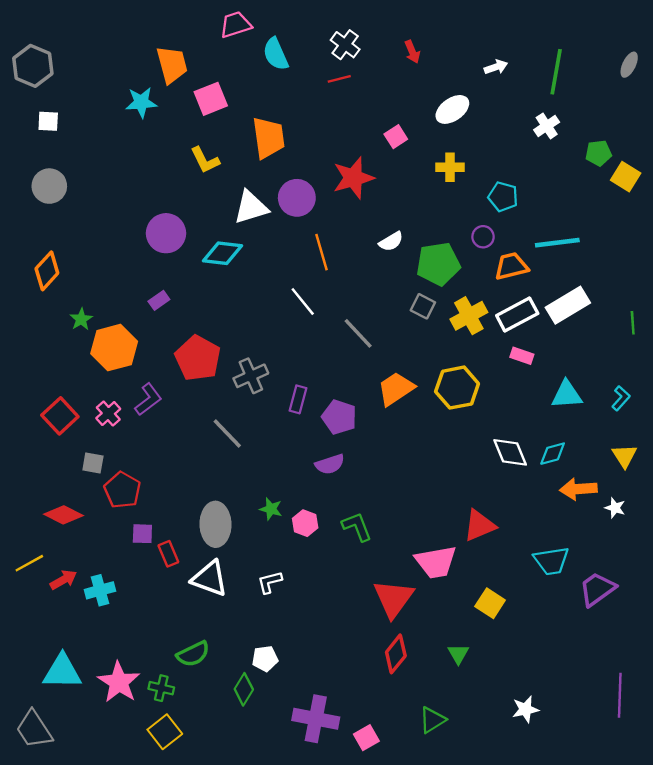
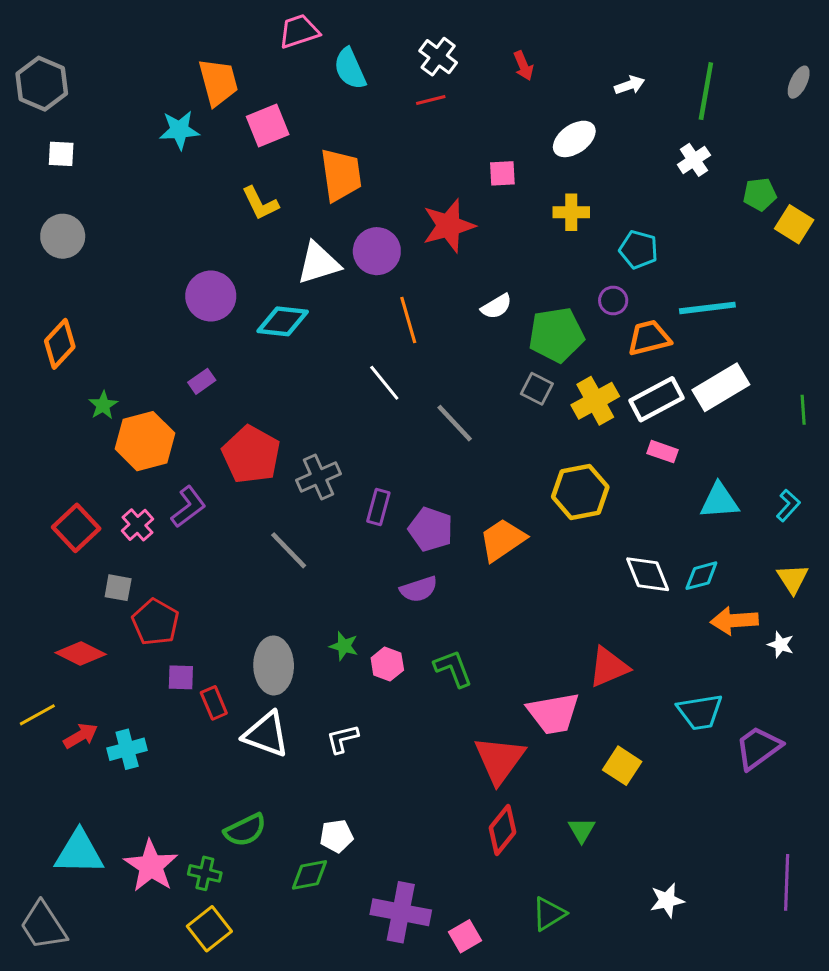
pink square: (396, 137) -> (502, 173), turned 30
orange trapezoid: (396, 389) -> (502, 540), moved
green diamond: (244, 689) -> (310, 875), turned 48

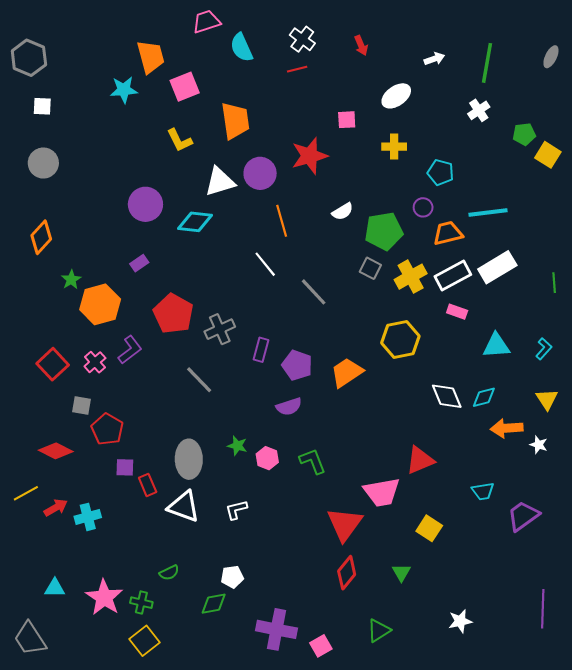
cyan trapezoid: (700, 712) -> (483, 491), size x0.7
green semicircle: (245, 830) -> (169, 573), size x0.7
cyan triangle: (79, 852) -> (55, 588), size x0.6

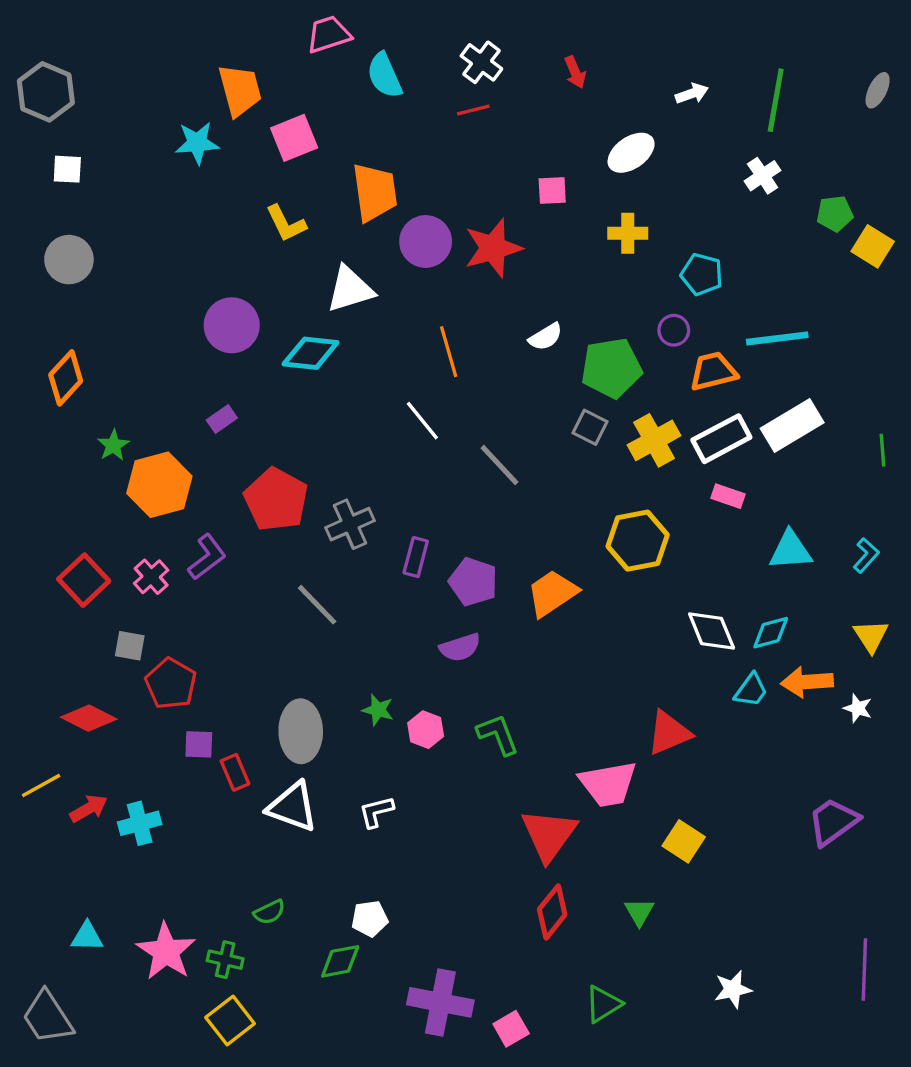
purple circle: (260, 173) -> (426, 241), moved
cyan trapezoid: (483, 491) -> (751, 690), moved, turned -45

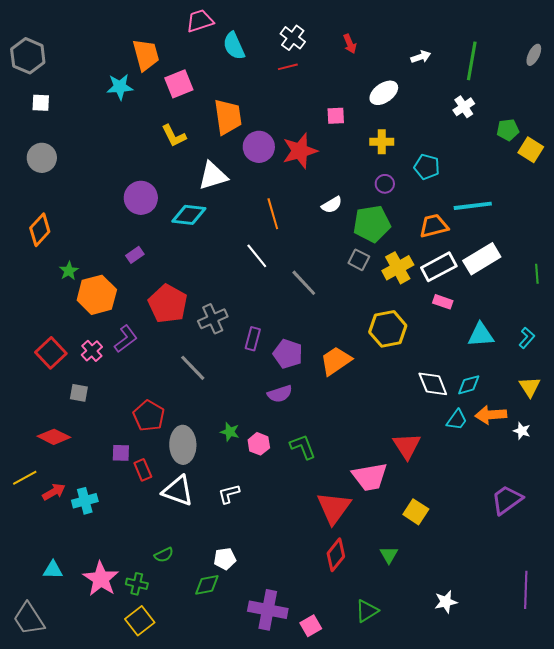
purple circle: (674, 330) -> (385, 184), moved
red pentagon: (171, 684) -> (149, 416), moved
red triangle: (669, 733) -> (407, 446), turned -40

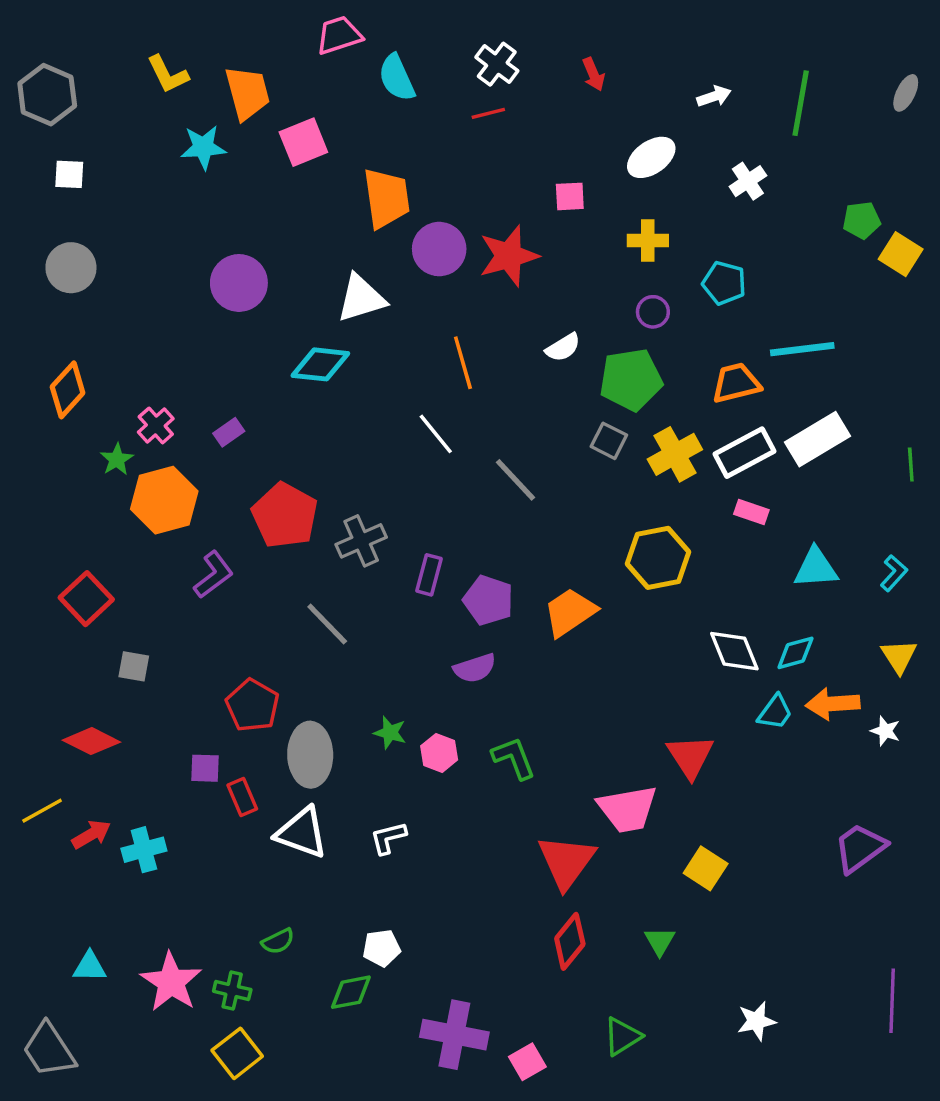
white cross: (464, 107) -> (748, 181), moved
yellow L-shape: (174, 136) -> (168, 74), moved
purple circle: (141, 198) -> (239, 283), moved
pink cross: (92, 351) -> (156, 425), moved

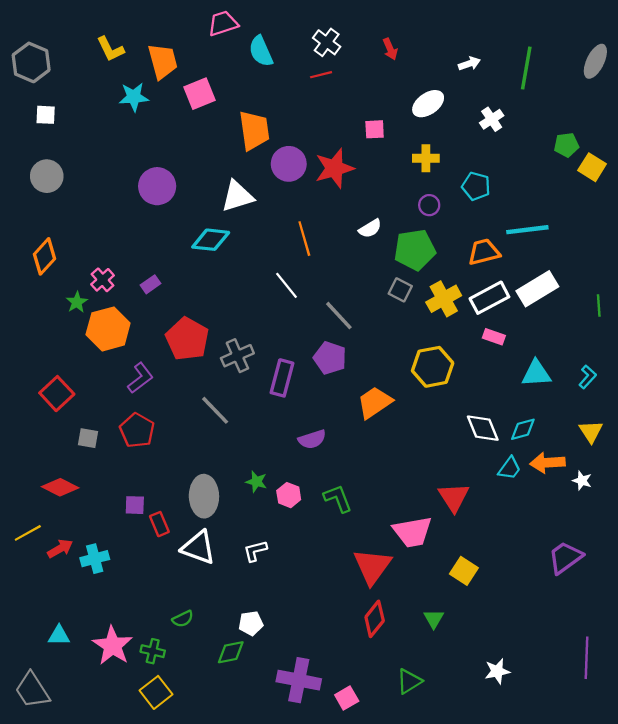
gray ellipse: (906, 93) -> (595, 61), size x1.4
purple rectangle: (429, 575) -> (282, 378), size x1.4
purple pentagon: (488, 600) -> (330, 358), moved
red pentagon: (253, 705) -> (137, 430), moved

